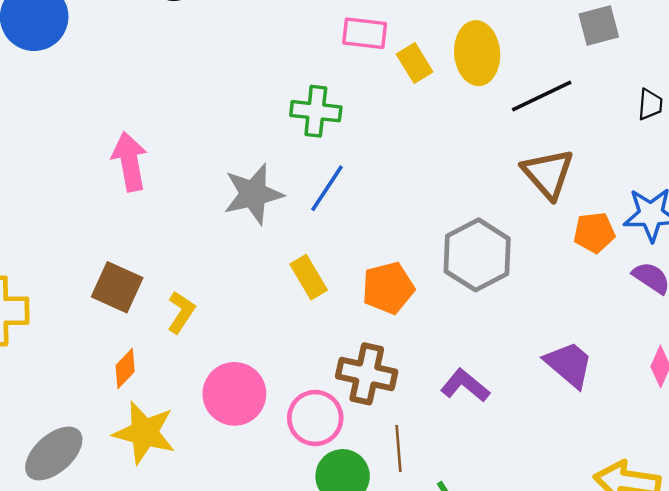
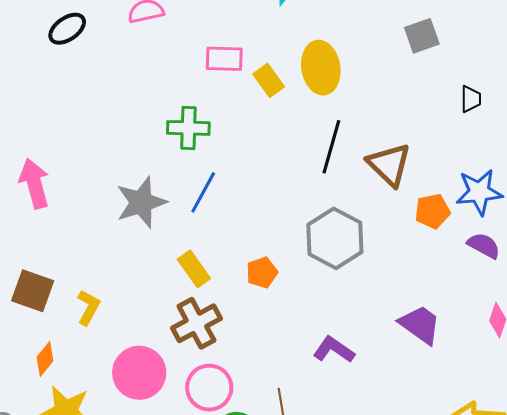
black line: (542, 96) -> (331, 147), moved, turned -44
orange pentagon: (388, 288) -> (262, 272), size x0.7
brown cross: (367, 374) -> (196, 323), moved, turned -36

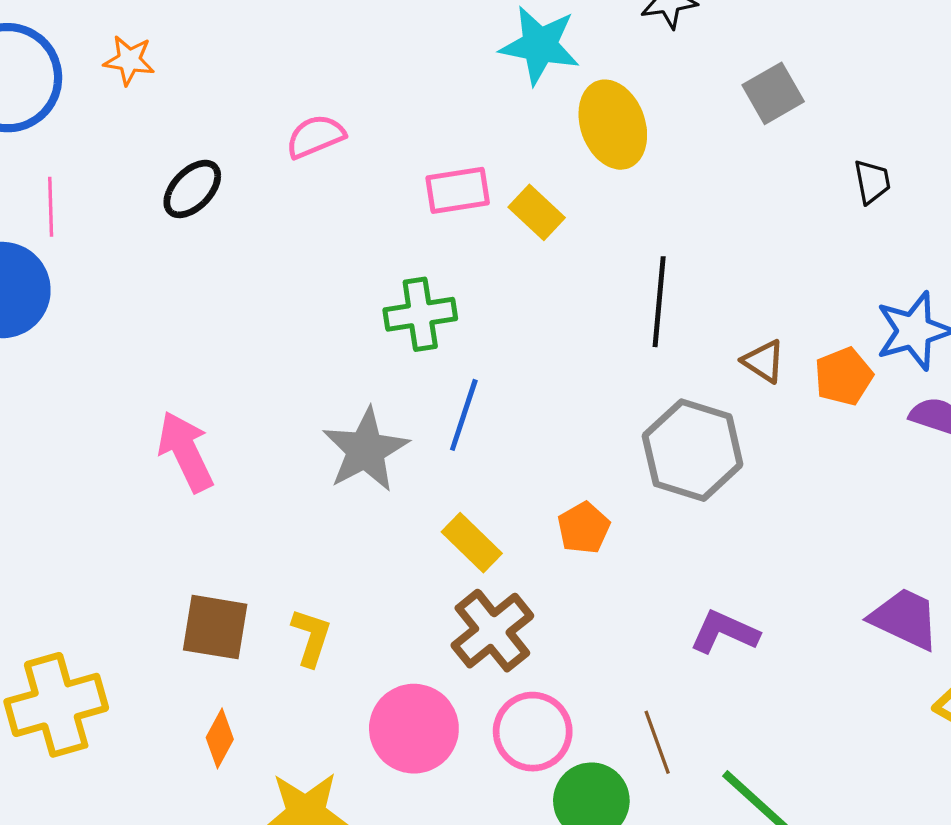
yellow ellipse: (321, 68) -> (613, 125), moved
brown triangle: (389, 165) -> (764, 361), moved, size x0.6
purple trapezoid: (420, 325) -> (905, 619), moved
orange diamond: (45, 359) -> (220, 738), moved

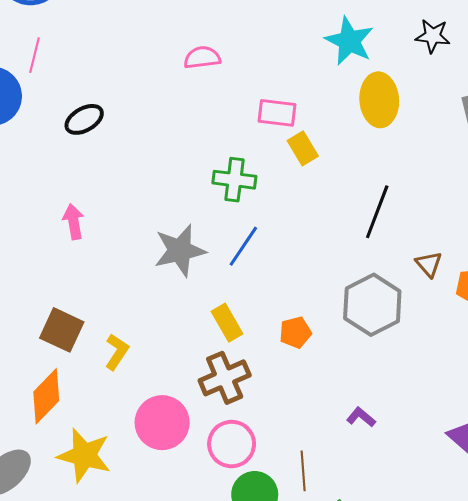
black ellipse: (192, 189) -> (84, 119), moved
yellow rectangle: (537, 212) -> (303, 148), moved
pink arrow: (186, 452) -> (74, 222), size x0.7
purple L-shape: (724, 632) -> (361, 417), size x0.7
orange diamond: (220, 738) -> (46, 396), size x1.6

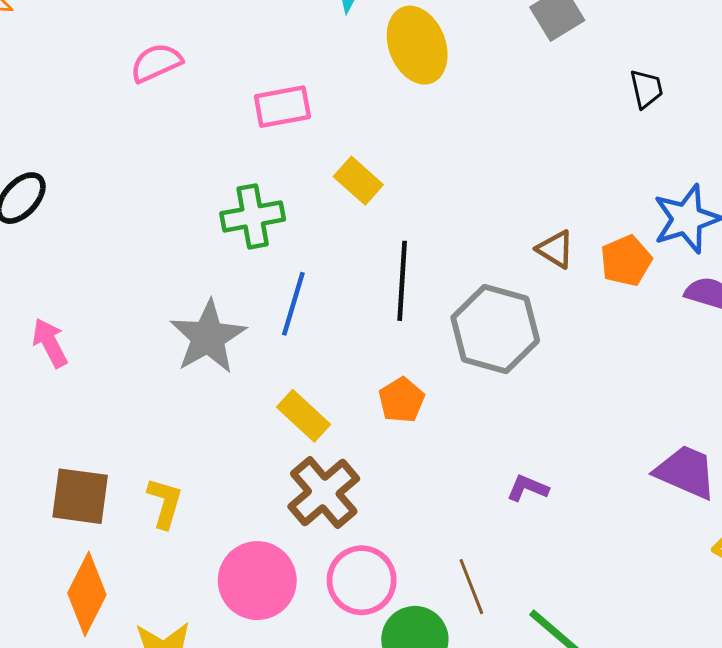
yellow rectangle: (303, 148) -> (358, 181), moved
black line: (377, 212) -> (402, 281), moved

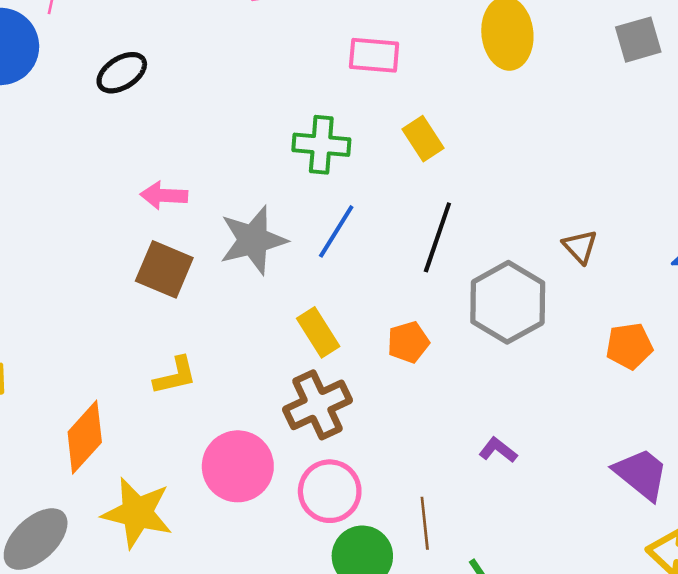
orange pentagon: (626, 261) -> (629, 346), moved
pink arrow: (50, 343) -> (164, 195), moved, turned -75
brown square: (80, 496) -> (164, 269), moved
yellow L-shape: (165, 503) -> (175, 376), turned 45

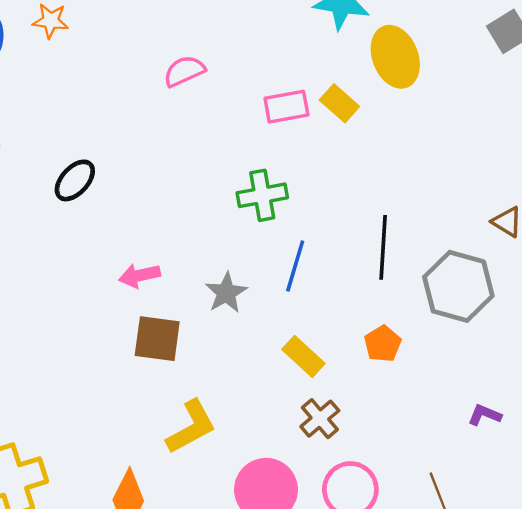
yellow rectangle: (423, 139) -> (339, 103), moved
gray star: (253, 240) -> (226, 293), size x0.7
yellow L-shape: (175, 376) -> (191, 427), size x1.4
brown cross: (318, 405) -> (320, 419), size x0.7

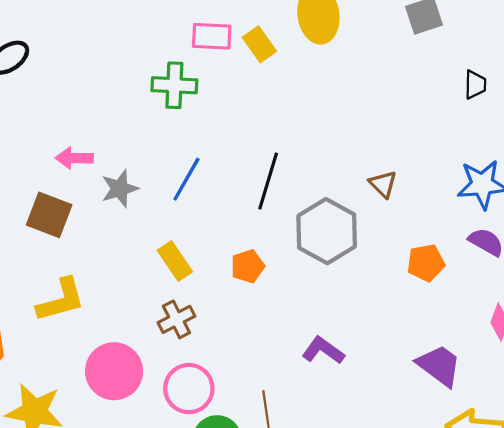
green cross: (262, 195) -> (174, 85), moved
pink arrow: (139, 275) -> (74, 158), moved
purple L-shape: (485, 415) -> (323, 350), size x1.4

